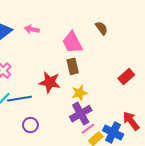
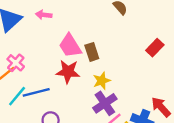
pink trapezoid: (72, 42) -> (70, 46), moved
red rectangle: (126, 77) -> (155, 48), moved

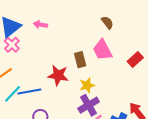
pink trapezoid: (70, 46) -> (102, 50), moved
pink cross: (16, 63) -> (12, 45), moved

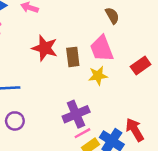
red star: (58, 75) -> (45, 48), moved
yellow star: (87, 85) -> (98, 76), moved

